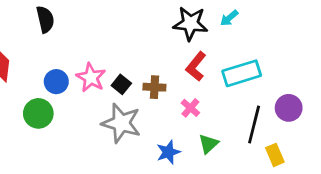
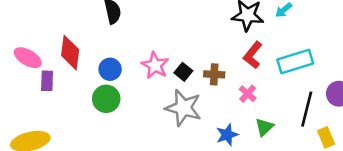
blue circle: (56, 82) -> (110, 69), moved

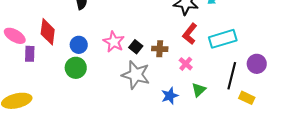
yellow rectangle: (326, 137) -> (247, 98), turned -42

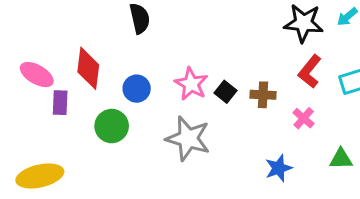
green circle: (76, 68) -> (112, 126), moved
gray star: (136, 75) -> (188, 139), moved
green triangle: (199, 90) -> (341, 159), moved, turned 42

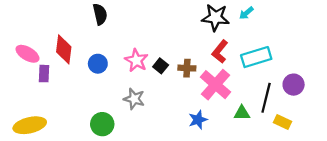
pink cross: (304, 118) -> (215, 85), size x2.0
green circle: (112, 126) -> (102, 124), moved
gray star: (188, 139) -> (134, 99), size x0.7

